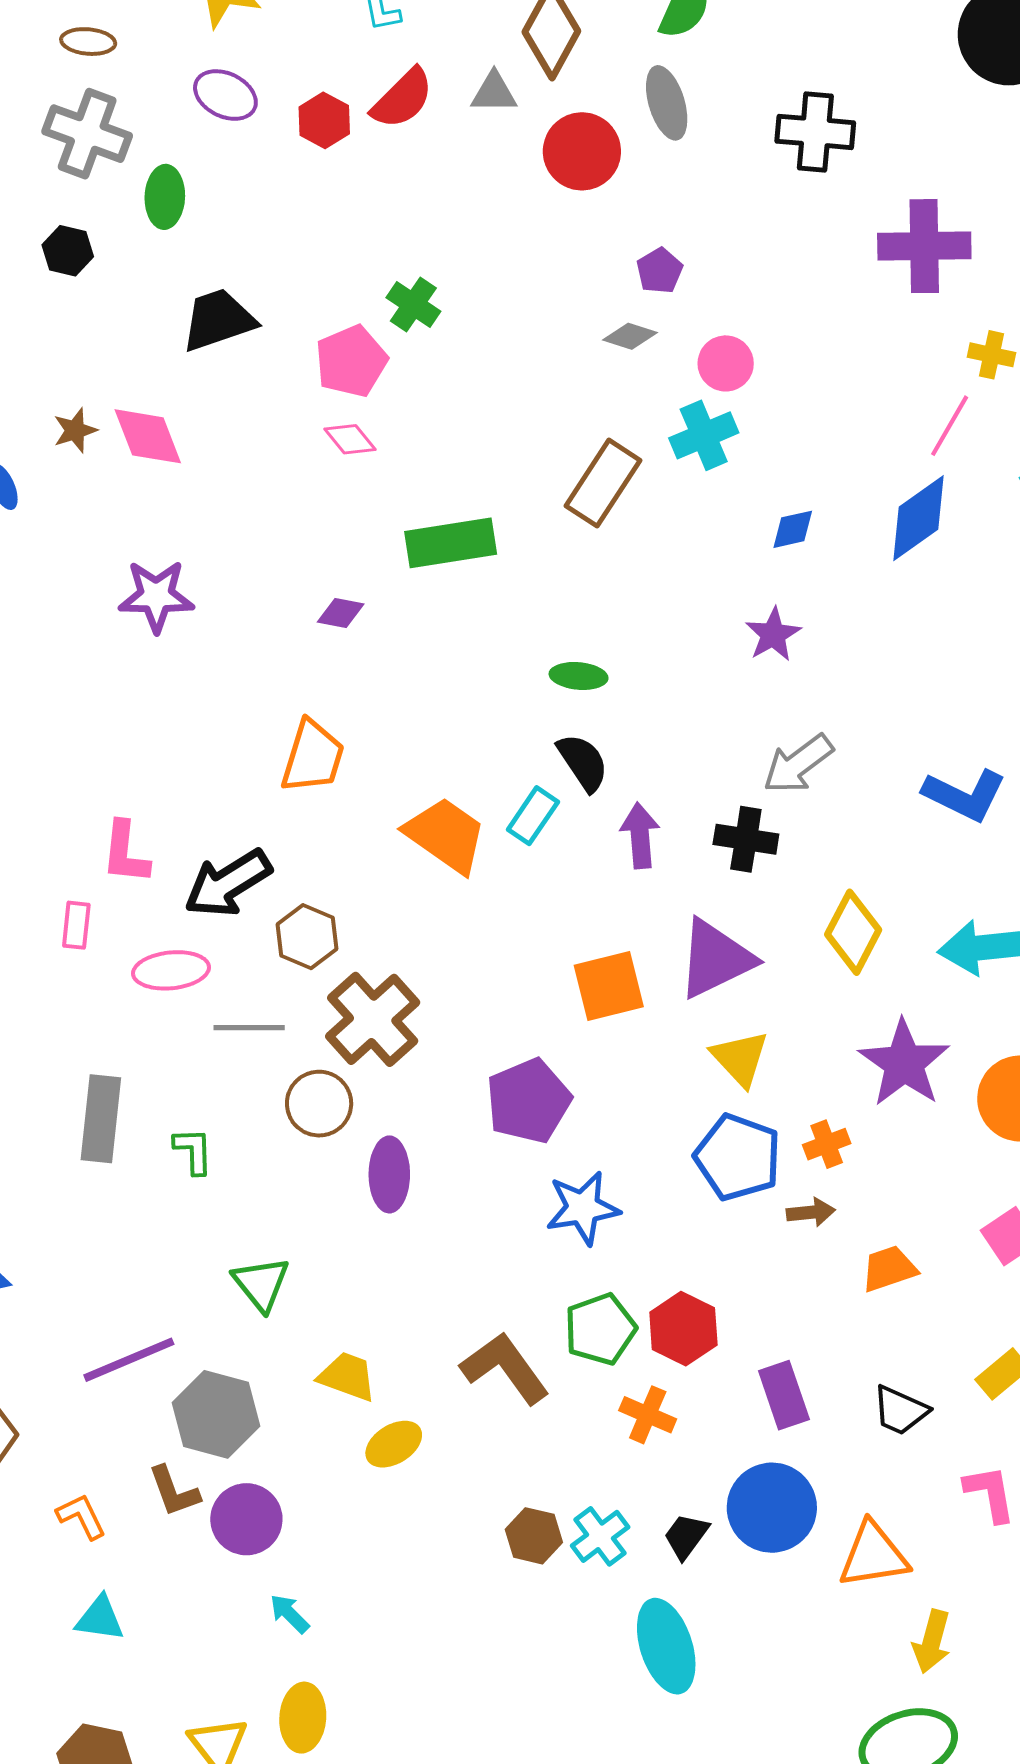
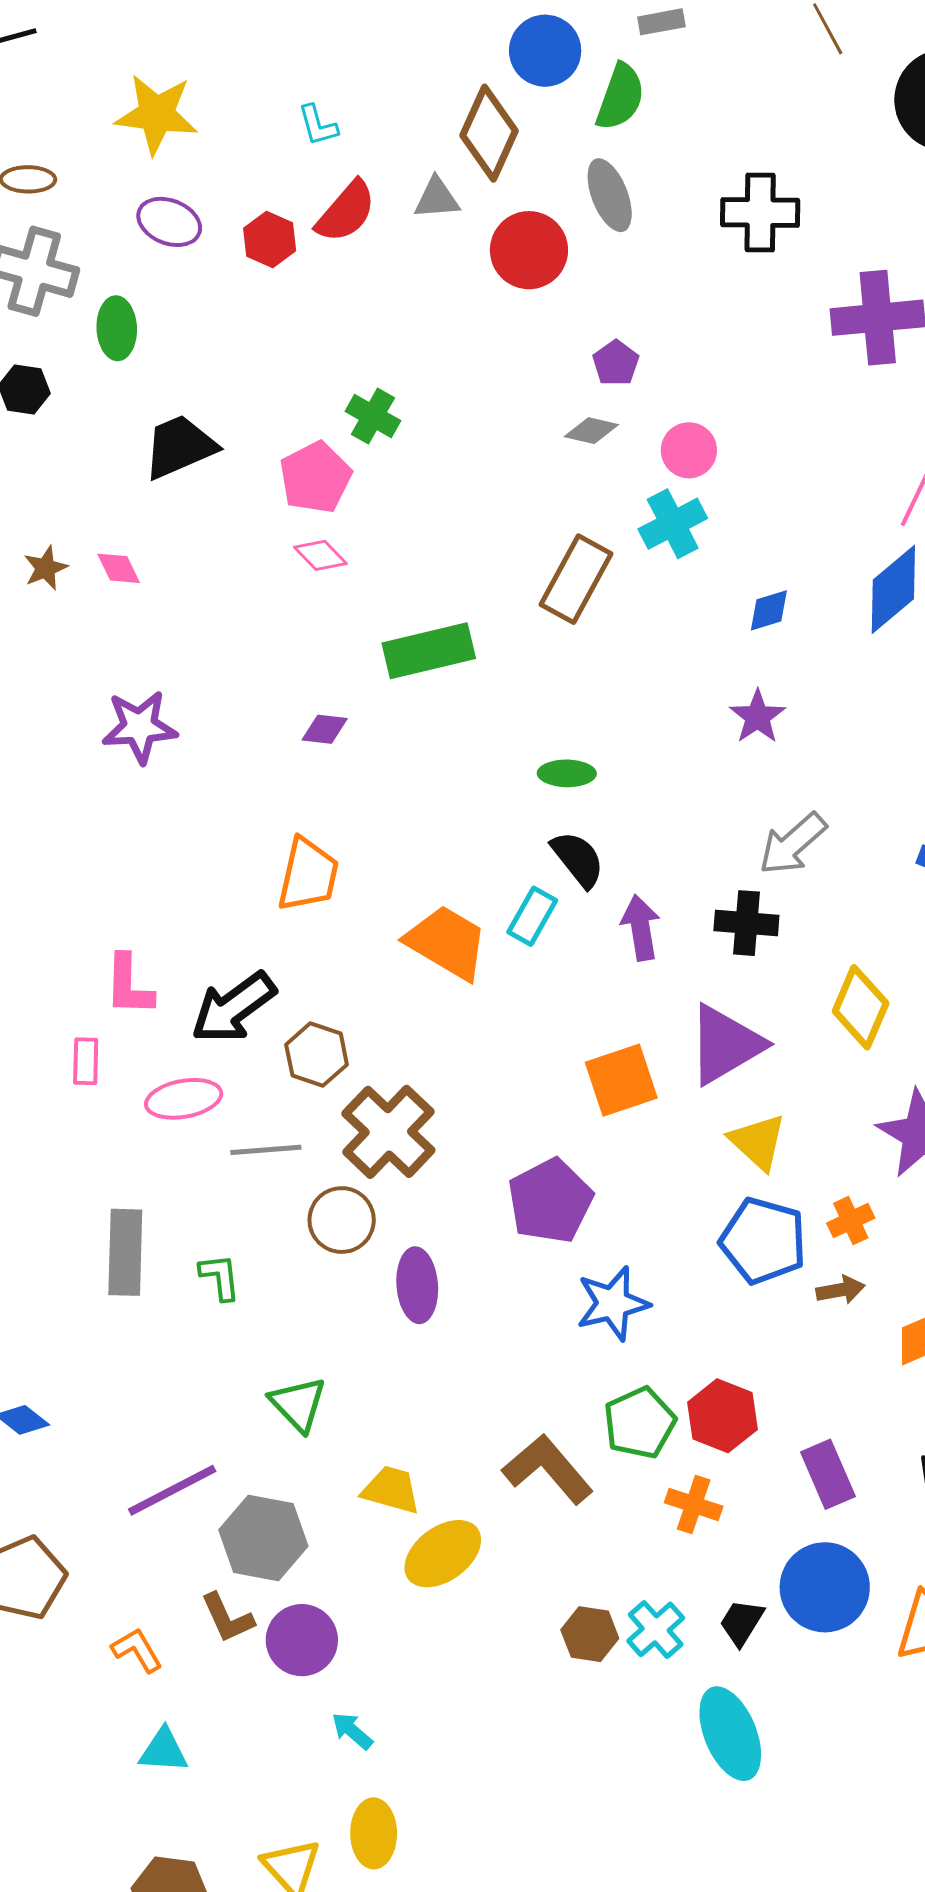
pink diamond: (148, 436) -> (119, 568), size x0.6
yellow ellipse: (394, 1444) -> (443, 1554), size x1.4

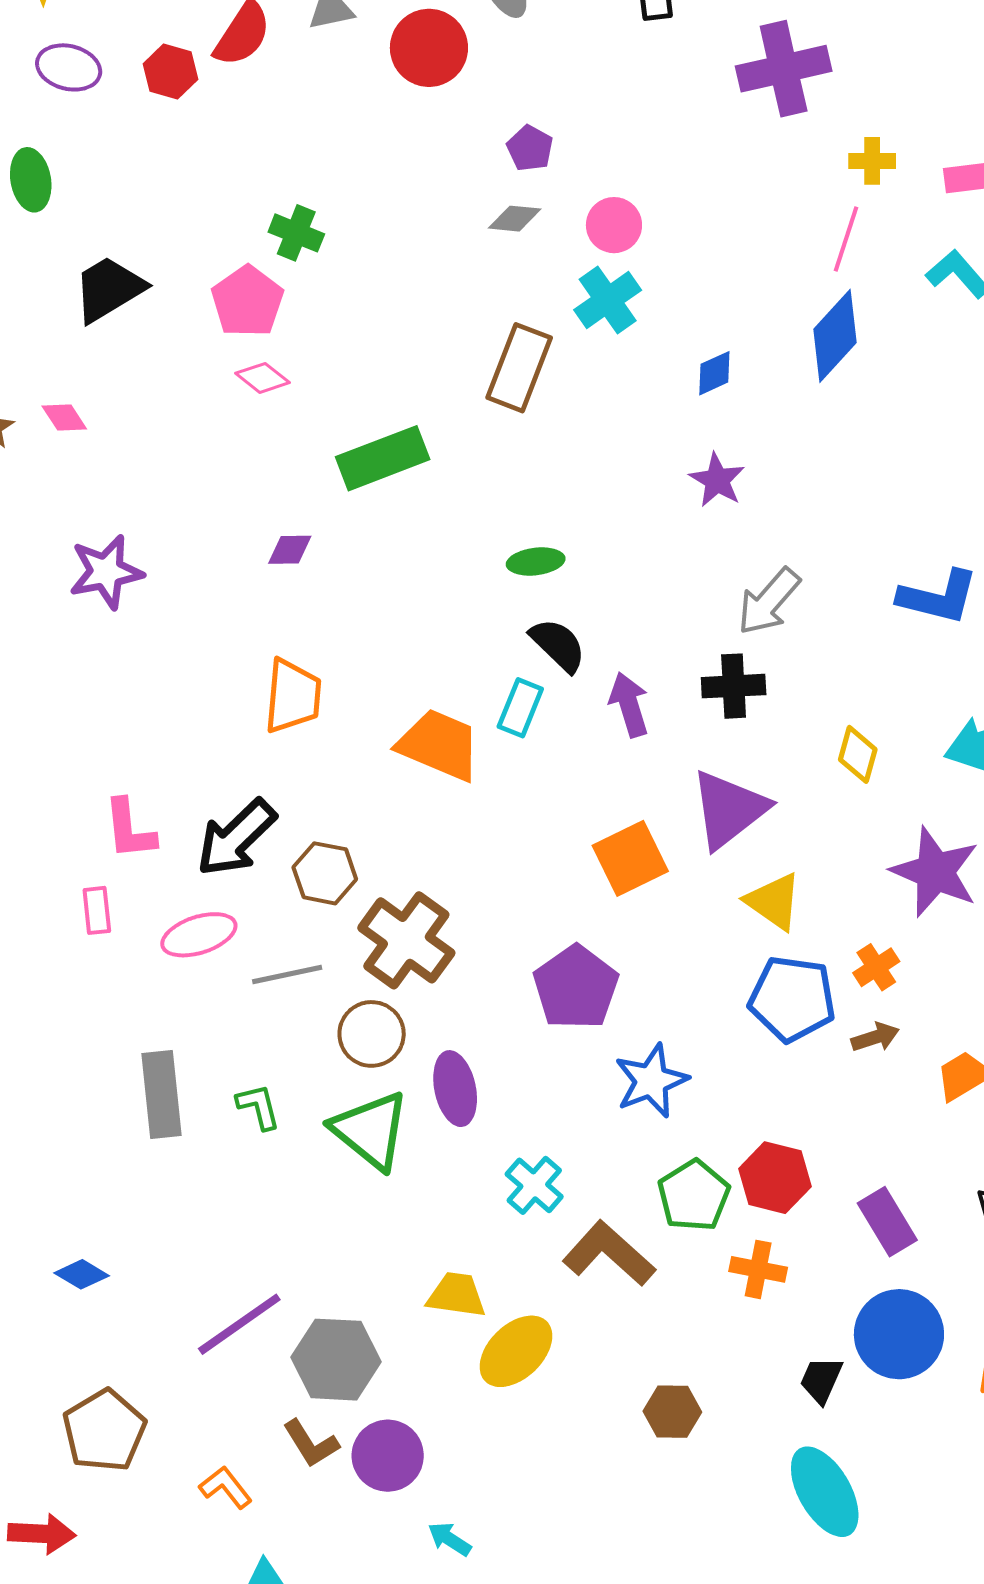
yellow diamond: (861, 1007) -> (858, 754), size x0.7
green triangle: (298, 1404) -> (371, 1130), moved, size x1.4
cyan cross: (656, 1629) -> (534, 1185), moved

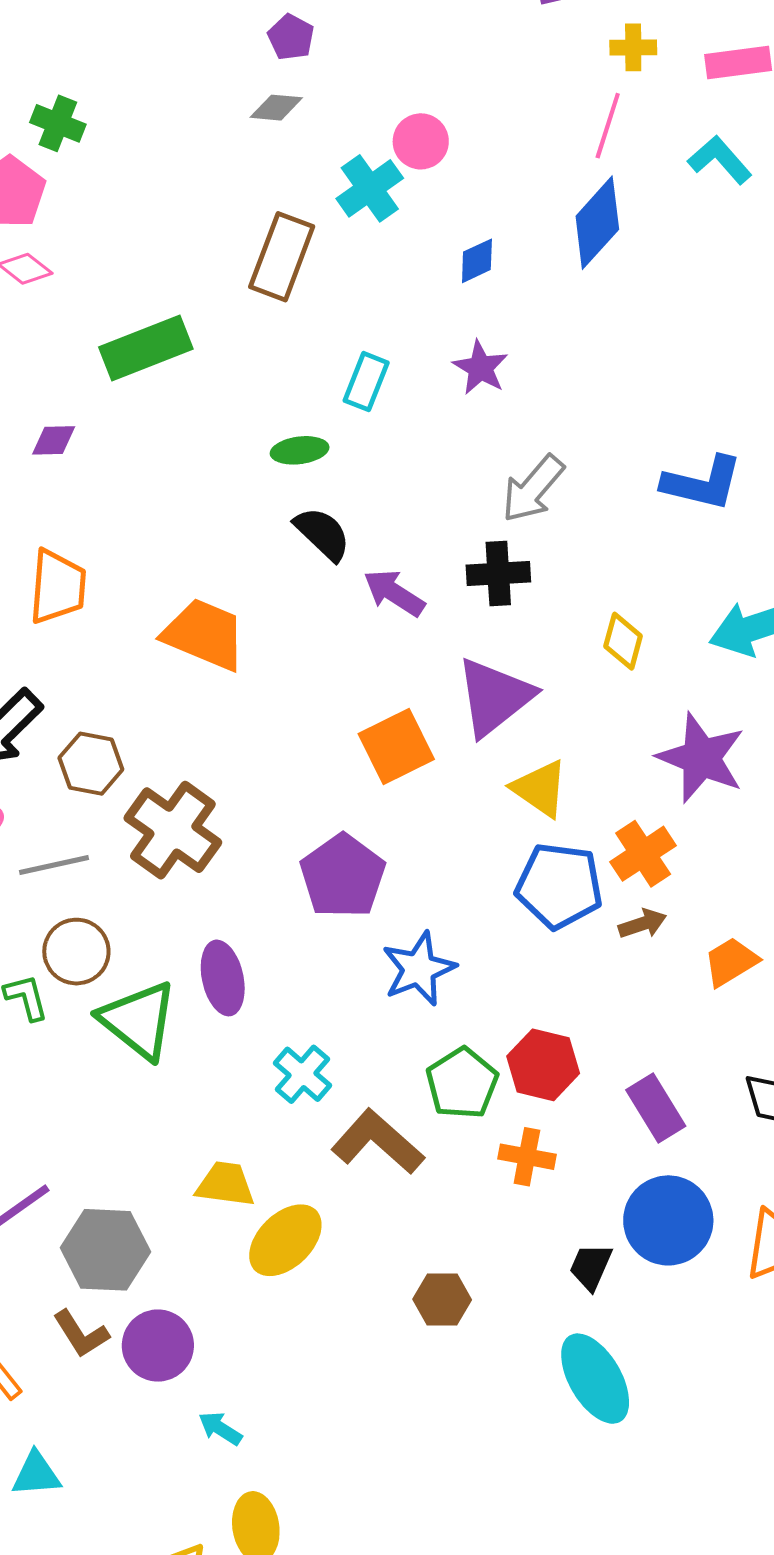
pink circle: (614, 225) -> (421, 141), moved
purple arrow: (629, 705) -> (394, 593), turned -40
cyan rectangle: (520, 708) -> (366, 382), moved
orange cross: (876, 967) -> (643, 854), size x1.4
brown circle: (372, 1034) -> (76, 952), moved

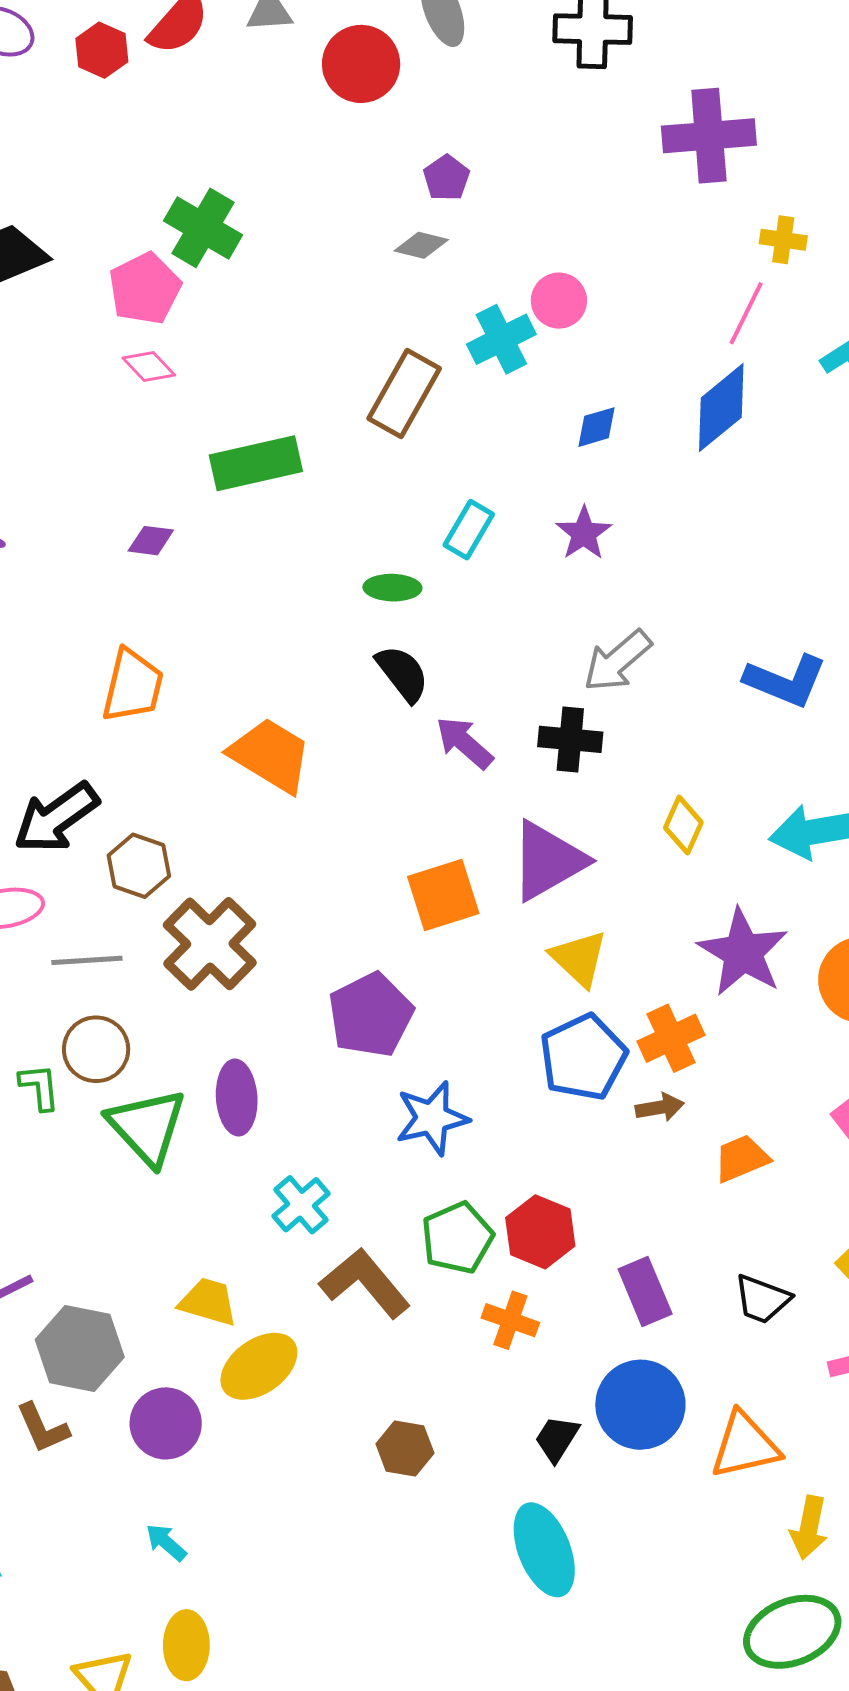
green cross: (58, 123) -> (203, 228), size x1.4
blue pentagon: (559, 886) -> (583, 1057), turned 30
purple circle: (158, 1346) -> (166, 1423), moved

